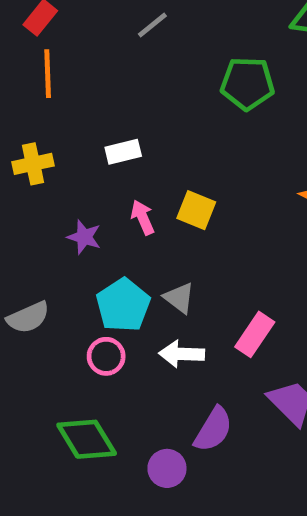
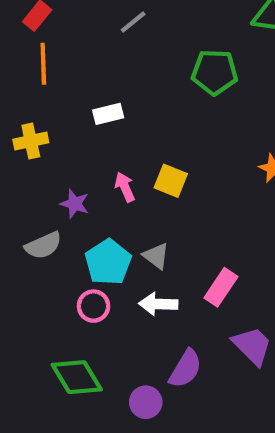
white rectangle: (123, 152) -> (108, 114), moved
gray semicircle: (28, 317) -> (43, 245), moved

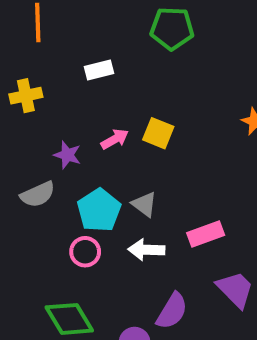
green pentagon: (215, 72) -> (172, 28), moved
pink arrow: (125, 187) -> (115, 139), turned 84
pink rectangle: (221, 287) -> (206, 234), turned 36

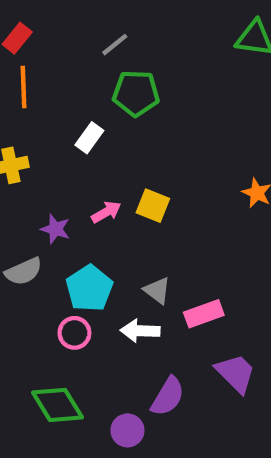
green pentagon: (172, 28) -> (136, 93), moved
white rectangle: (99, 70) -> (89, 138), turned -40
gray triangle: (144, 204) -> (157, 290), moved

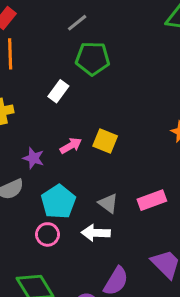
pink rectangle: (204, 314) -> (152, 200), moved

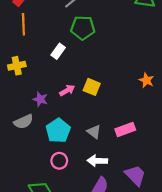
white arrow: (96, 233) -> (97, 161), moved
pink circle: (47, 234) -> (59, 161), moved

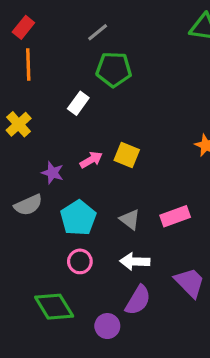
yellow cross: (17, 66) -> (19, 124), turned -30

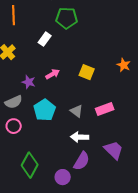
yellow square: (127, 155) -> (87, 72), moved
pink circle: (80, 261) -> (14, 126), moved
green diamond: (54, 307) -> (30, 165), turned 60

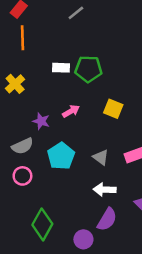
green pentagon: (67, 18) -> (88, 69), moved
white rectangle: (45, 39) -> (61, 68), turned 56

